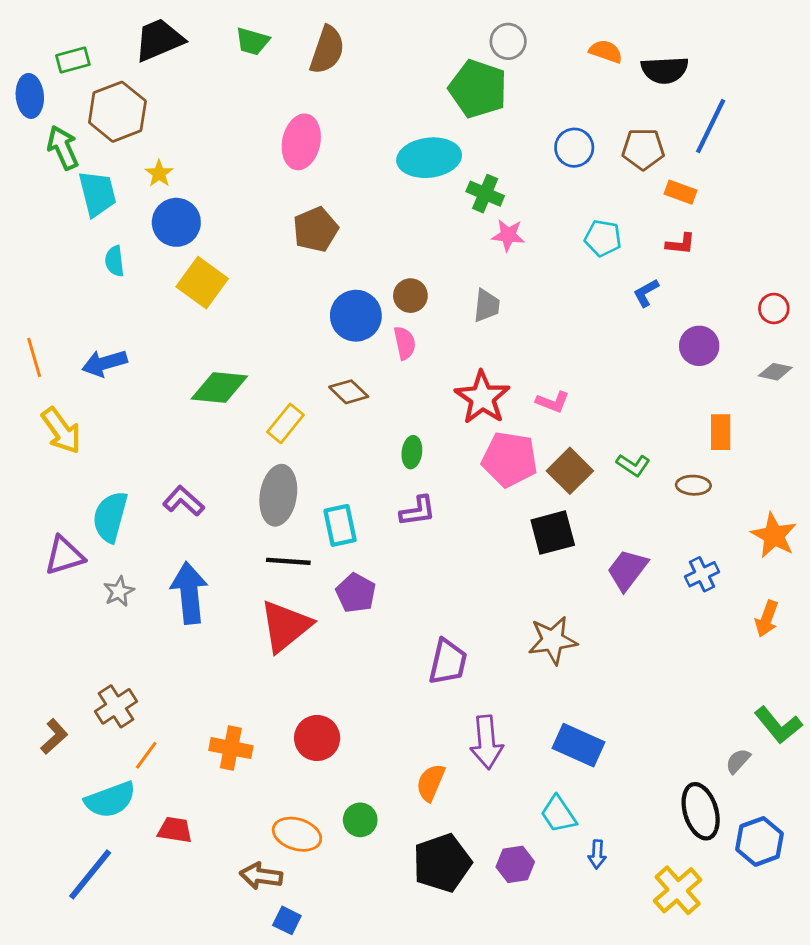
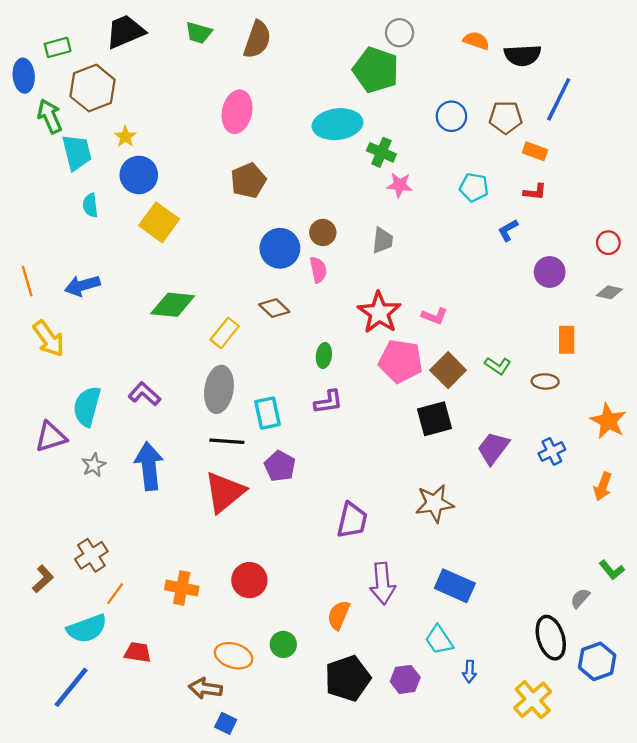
green L-shape: (778, 725) -> (612, 570), size x0.7

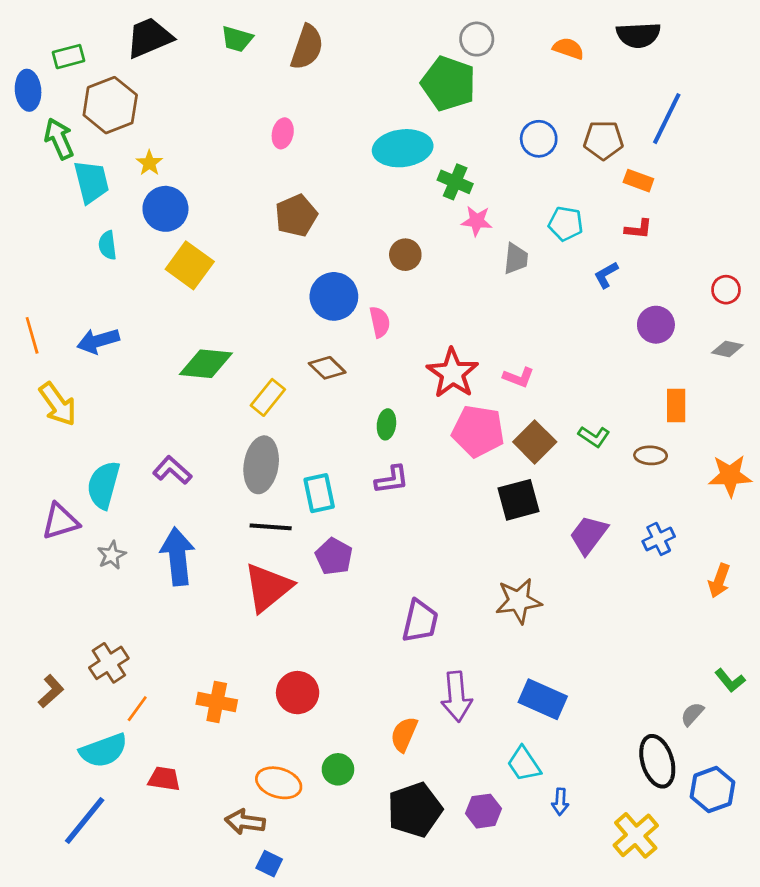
black semicircle: (523, 55) -> (638, 35), moved
pink ellipse: (237, 112) -> (283, 133), size x0.6
brown circle: (323, 232) -> (405, 255), moved
gray trapezoid: (383, 240) -> (516, 259), moved
orange star: (608, 421) -> (730, 476), moved, turned -30

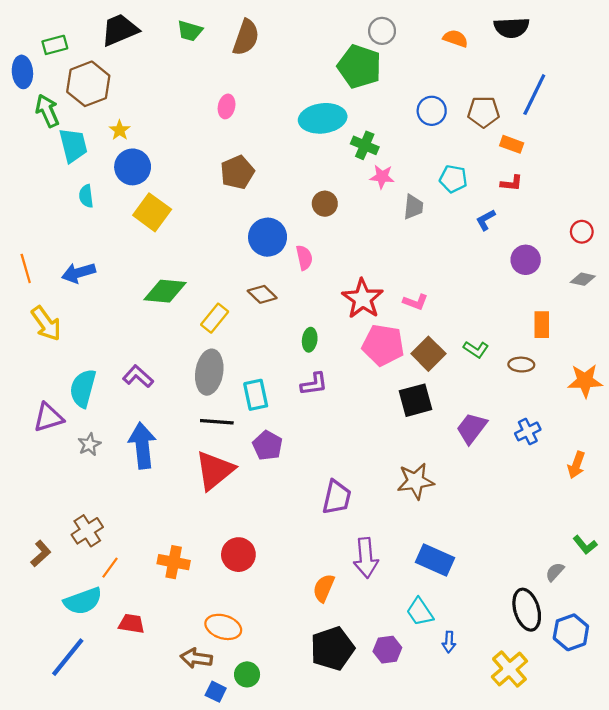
green circle: (338, 769) -> (247, 674), moved

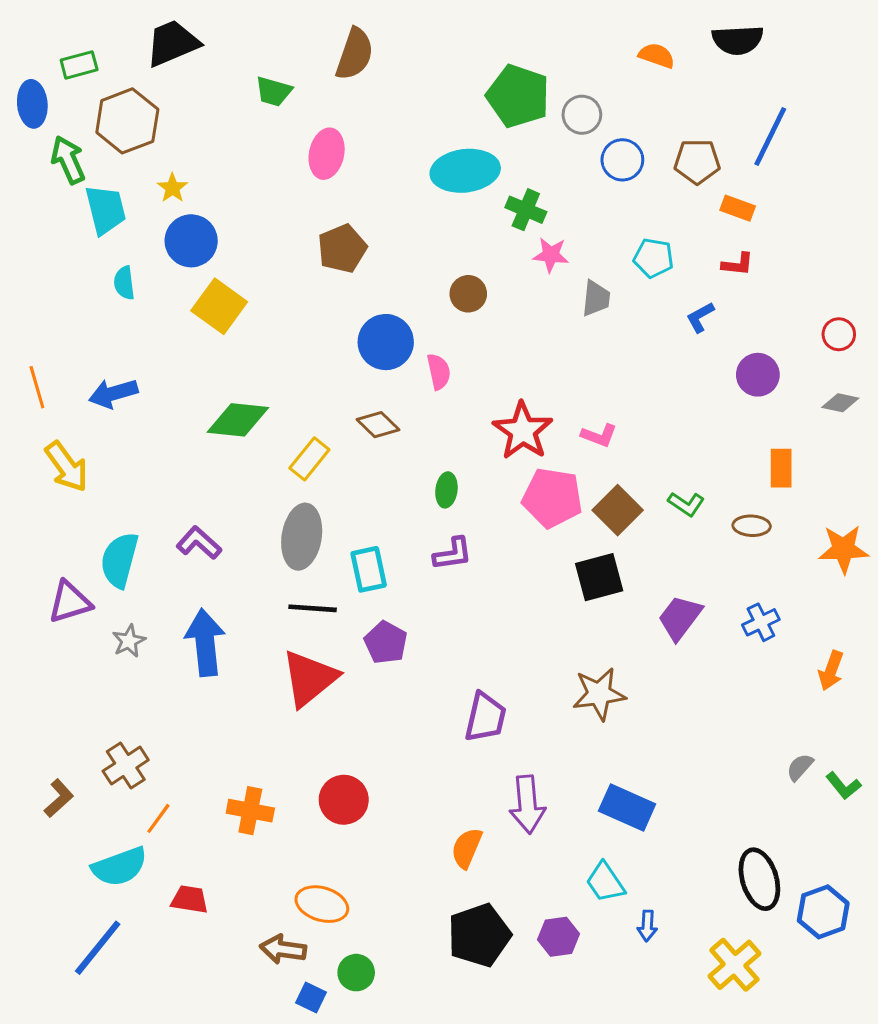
green trapezoid: (190, 31) -> (274, 91), moved
gray circle: (382, 31) -> (582, 115), moved
pink ellipse: (227, 106) -> (327, 154), size x1.4
gray semicircle: (555, 572) -> (800, 767), moved

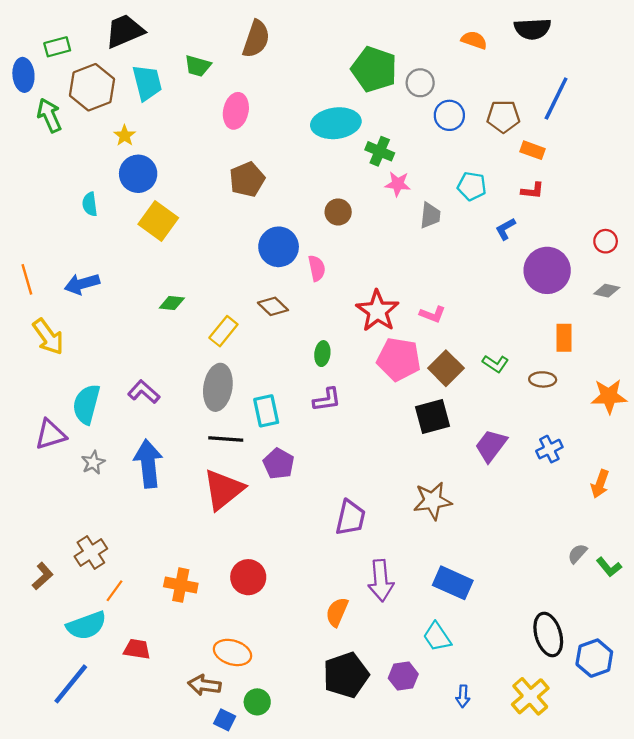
cyan trapezoid: (105, 210) -> (147, 83), moved
purple circle: (758, 375) -> (547, 270), size x1.5
green diamond: (238, 420) -> (172, 303), size x0.6
blue arrow: (647, 926) -> (463, 696), moved

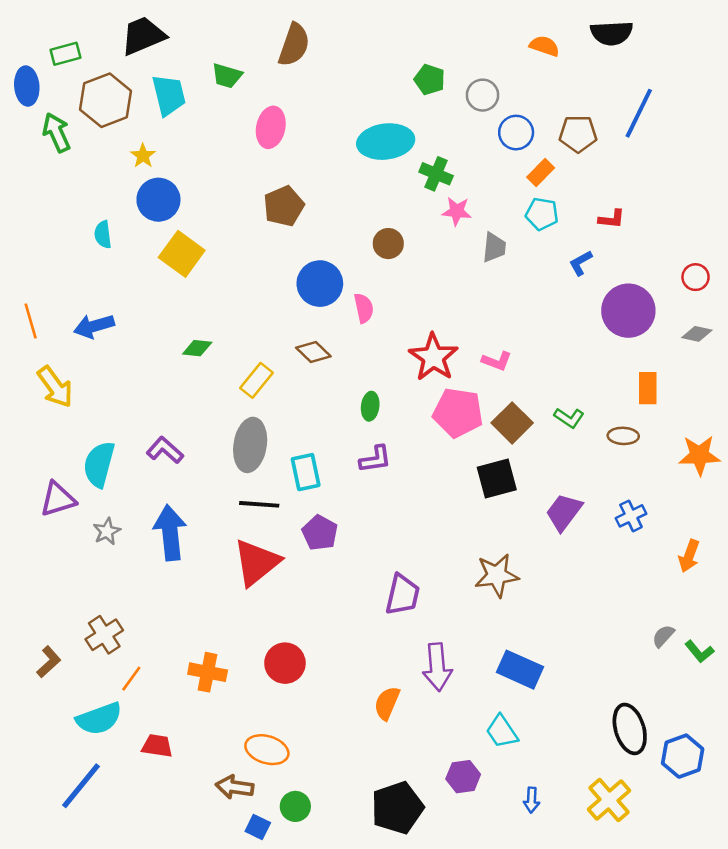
green pentagon: (374, 69) -> (430, 80), size x0.6
orange rectangle: (533, 150) -> (541, 173), moved, turned -65
black pentagon: (346, 675) -> (397, 808), moved

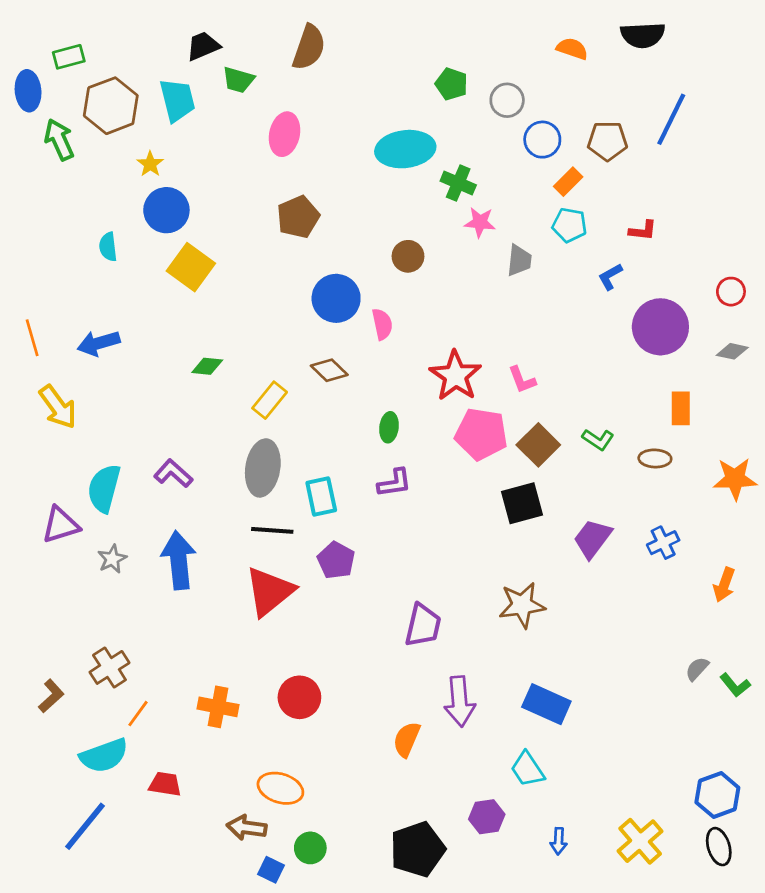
black trapezoid: (143, 36) -> (203, 46), moved, size x0.7
pink L-shape: (497, 361) -> (522, 380), turned 48
black ellipse: (630, 729) -> (719, 847), moved, size x0.7

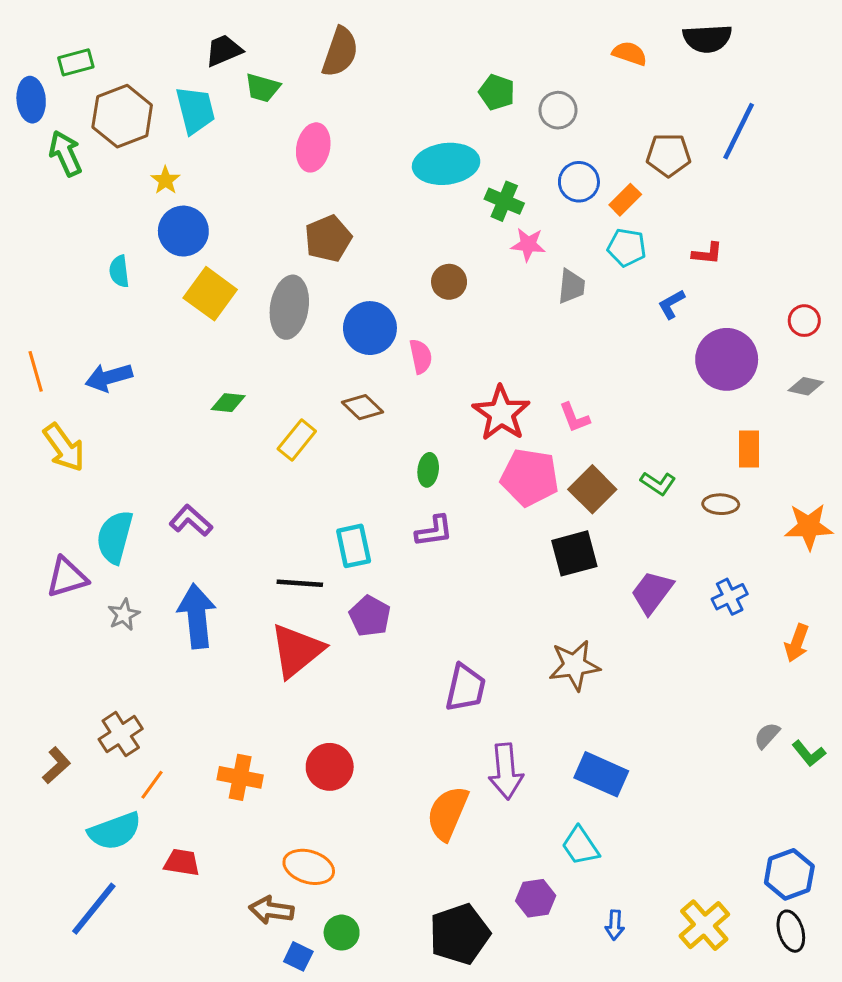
blue circle: (542, 140) -> (579, 182), moved
gray ellipse: (263, 468) -> (289, 307), moved
orange semicircle: (407, 739) -> (448, 813), size x1.4

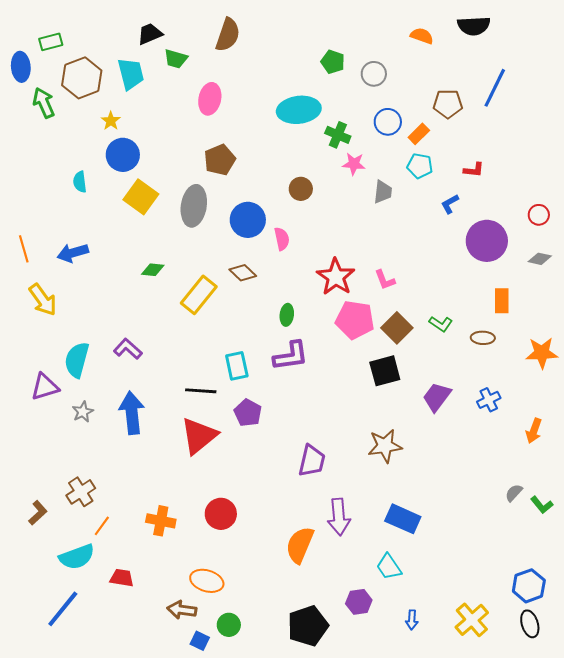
yellow rectangle: (297, 440) -> (199, 295), size x1.4
purple L-shape: (434, 531) -> (291, 356), size x1.4

